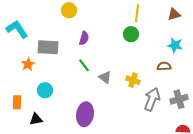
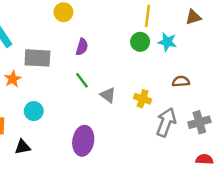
cyan star: (175, 45) -> (167, 42), moved

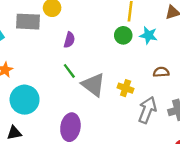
gray rectangle: (37, 58) -> (28, 22), moved
gray triangle: (108, 95) -> (93, 85), size x1.6
cyan circle: (34, 111) -> (25, 100), size x1.6

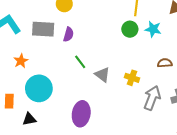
gray rectangle: (28, 22) -> (43, 29), moved
purple semicircle: (69, 40) -> (69, 34), moved
gray triangle: (93, 85) -> (102, 75), size x0.7

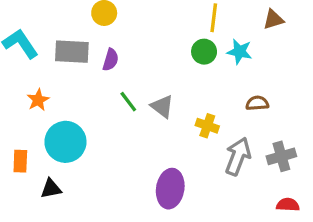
gray triangle: (102, 75) -> (162, 106), moved
purple ellipse: (81, 114) -> (170, 189), moved

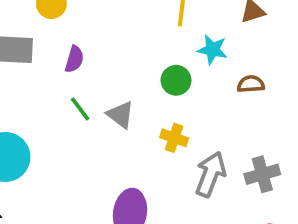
green circle: (204, 52) -> (176, 80), moved
purple semicircle: (111, 60) -> (74, 59), moved
brown semicircle: (257, 103) -> (251, 84), moved

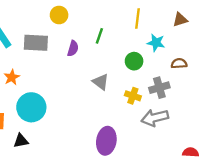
green line: (80, 109) -> (99, 36), moved, turned 56
gray arrow: (211, 174) -> (155, 118), turned -125
gray cross: (262, 174) -> (159, 88), moved

